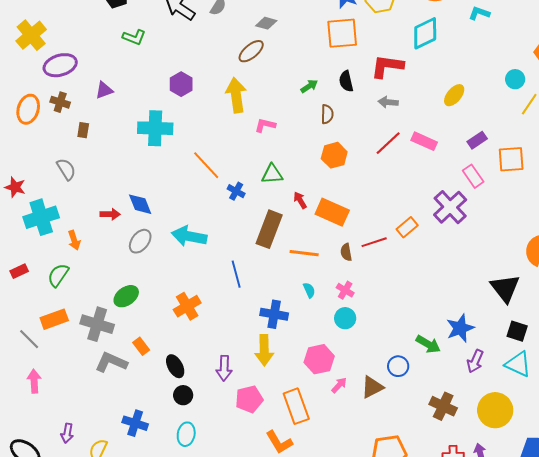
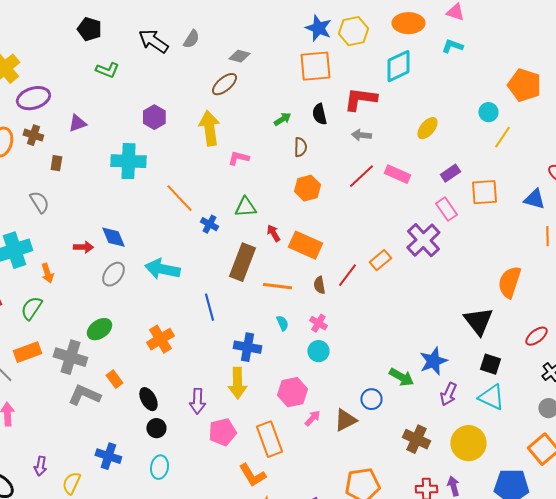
red line: (374, 242) -> (347, 275), turned -35

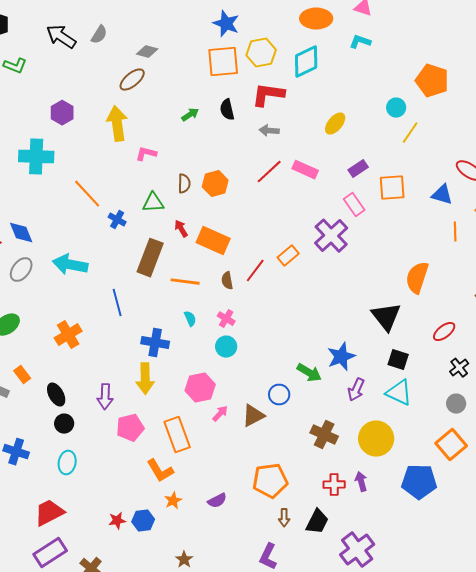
yellow hexagon: (353, 31) -> (261, 53), moved
brown semicircle: (300, 147) -> (184, 184), moved

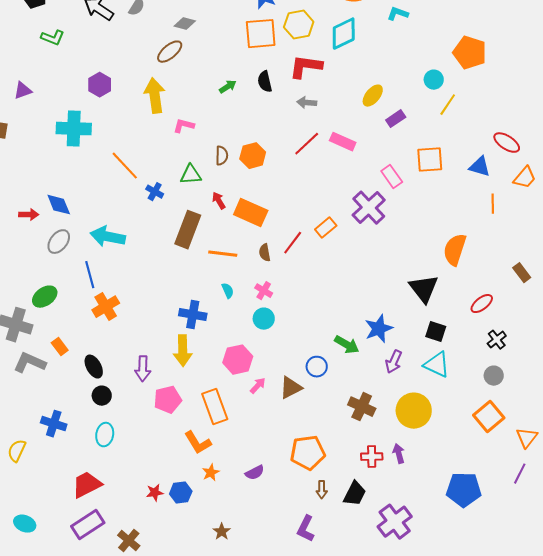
purple rectangle: (358, 169) -> (396, 119), moved
blue line: (117, 303) -> (90, 275), moved
blue pentagon: (419, 482) -> (464, 490), moved

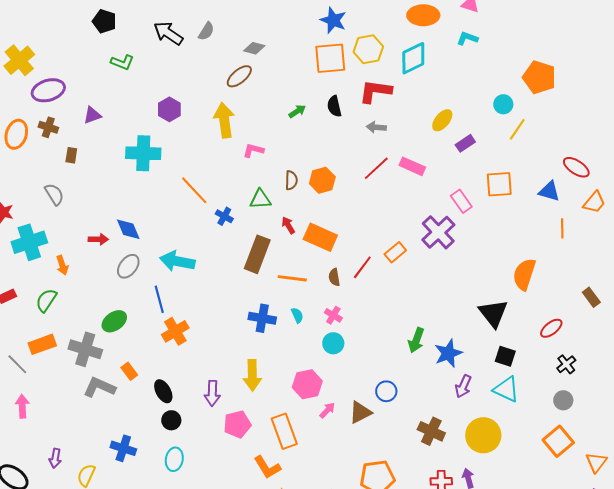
blue cross: (193, 315) -> (262, 318), moved
green arrow: (347, 345) -> (416, 340), moved, turned 80

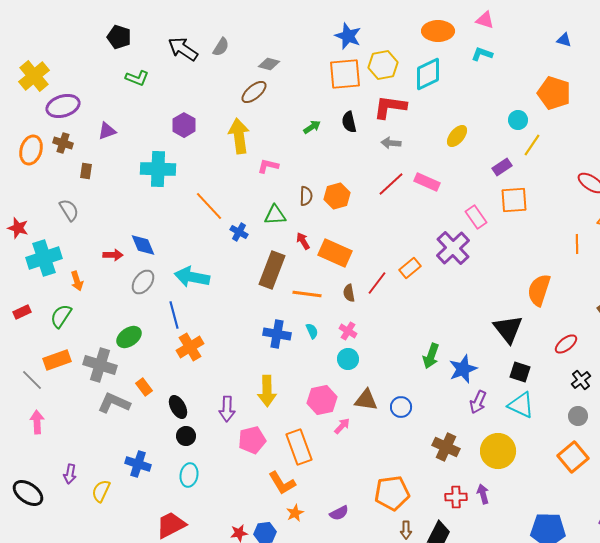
purple rectangle: (465, 143) -> (502, 167), moved
blue triangle: (549, 191) -> (564, 40), moved, size x0.7
brown triangle: (360, 412) -> (366, 400), moved, turned 35

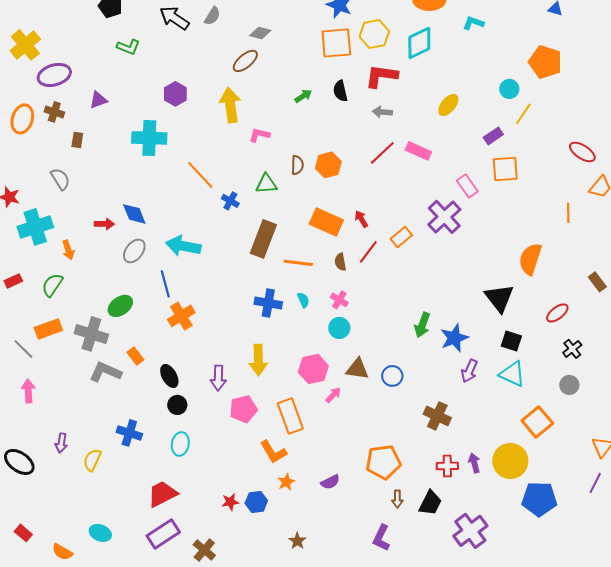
red arrow: (303, 241) -> (361, 219), moved
yellow circle: (498, 451) -> (510, 461), moved
orange square: (573, 457) -> (537, 422), moved

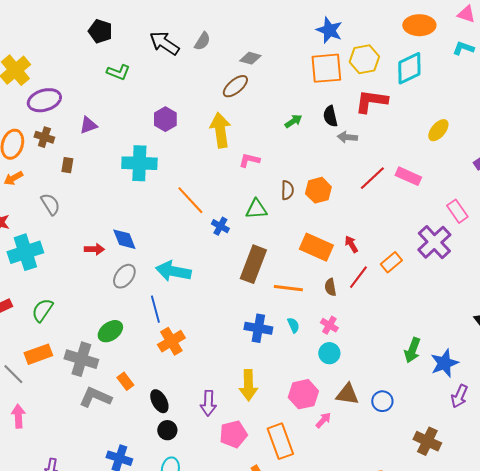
gray arrow: (382, 112) -> (347, 137), moved
orange arrow: (68, 250) -> (13, 178), moved, turned 78

